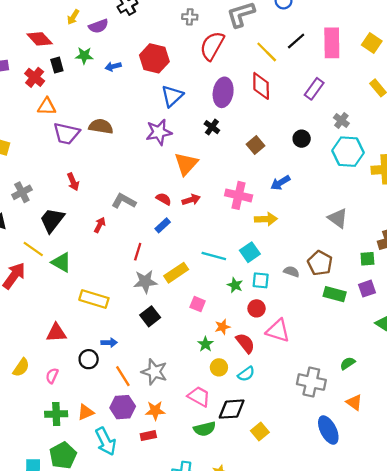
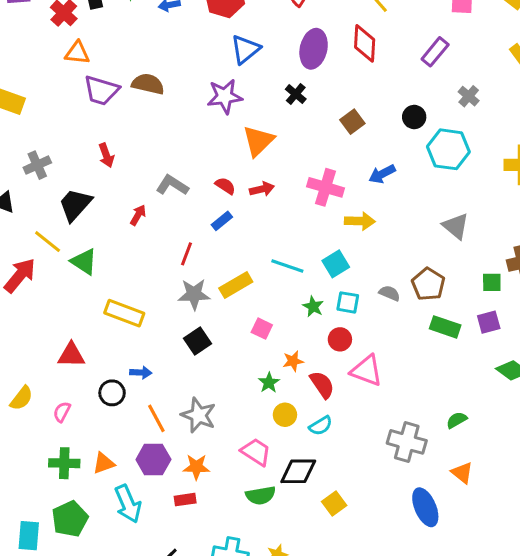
cyan hexagon: (348, 152) -> (448, 149), moved

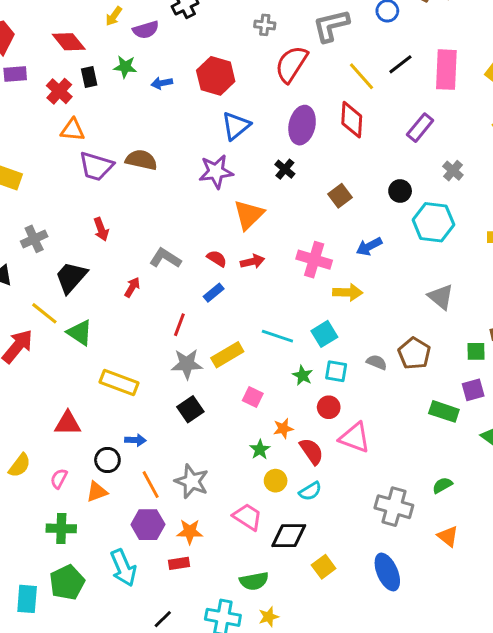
green rectangle: (445, 327) -> (444, 411), moved
orange triangle: (104, 463) -> (97, 492), moved
green semicircle: (261, 495) -> (254, 581), moved
blue ellipse: (425, 507) -> (387, 572), moved

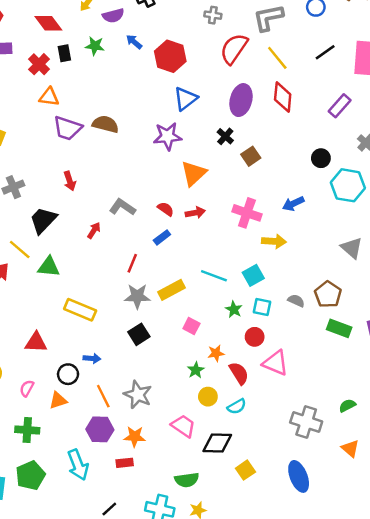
yellow line: (362, 76) -> (277, 58), moved
blue arrow: (162, 83) -> (134, 42), moved, turned 49
brown square: (340, 196) -> (251, 156), moved
green triangle: (80, 333) -> (49, 267), turned -30
green rectangle: (444, 411) -> (339, 328), moved

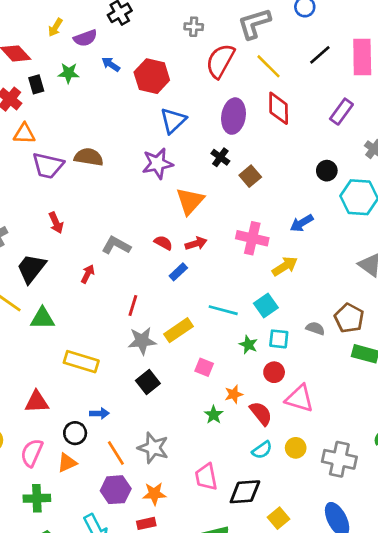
blue rectangle: (162, 237) -> (178, 272), moved
yellow arrow: (274, 241) -> (285, 266), turned -30
pink semicircle: (27, 388) -> (32, 453), size x1.5
yellow circle: (208, 397) -> (296, 448), moved
pink trapezoid: (183, 426) -> (206, 477), turned -130

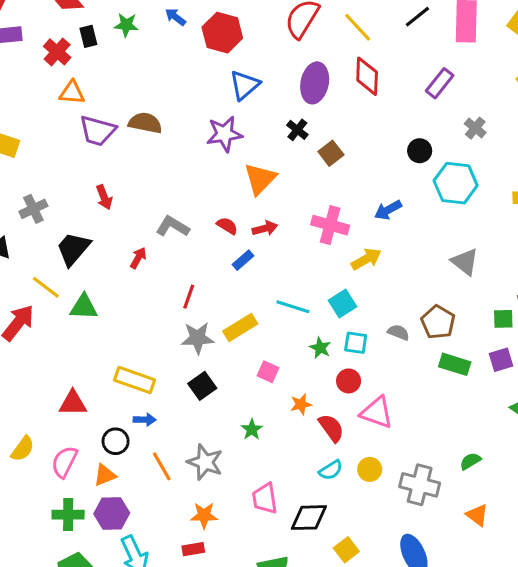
yellow rectangle: (81, 362) -> (135, 380), moved
green star: (214, 415) -> (252, 429), moved
purple hexagon: (116, 490) -> (112, 513), moved

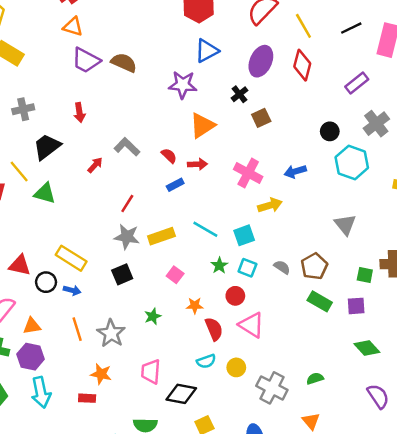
gray cross: (475, 128) -> (376, 124), size x1.5
black circle: (116, 441) -> (46, 282), moved

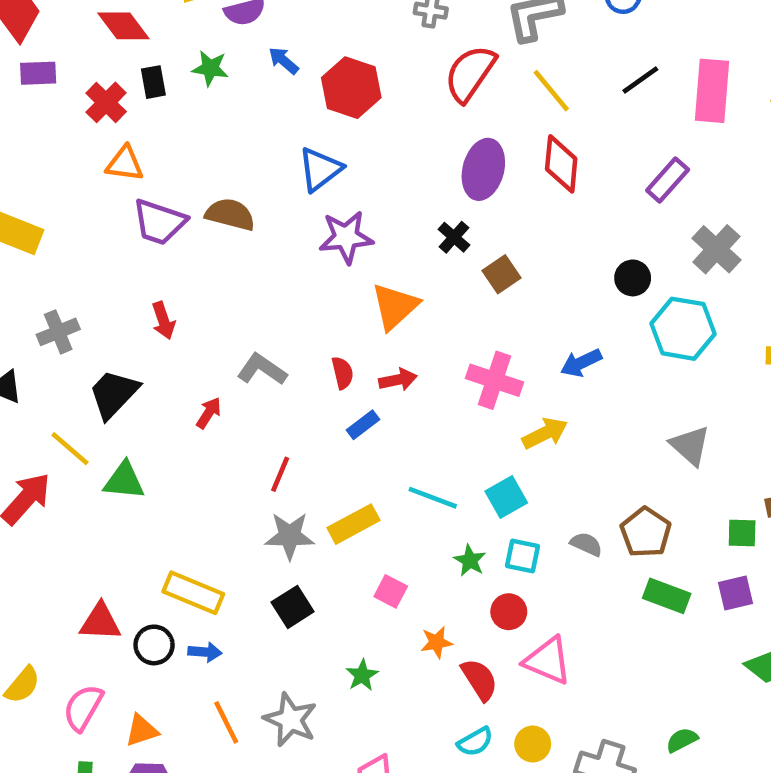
blue triangle: (207, 51) -> (320, 169), moved
red semicircle: (169, 156) -> (343, 373), turned 42

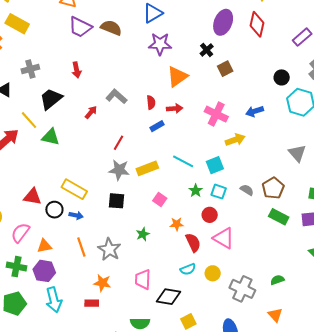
black square: (293, 607) -> (116, 201), turned 30

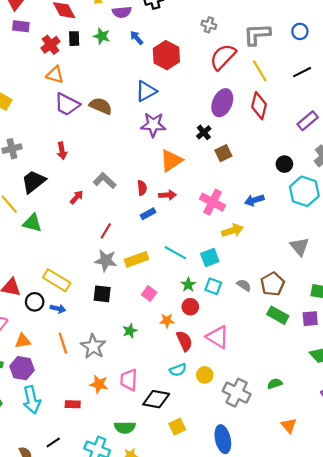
red circle: (210, 215) -> (190, 307), moved
orange star: (102, 283) -> (99, 384), moved
orange triangle: (275, 315) -> (289, 426), moved

